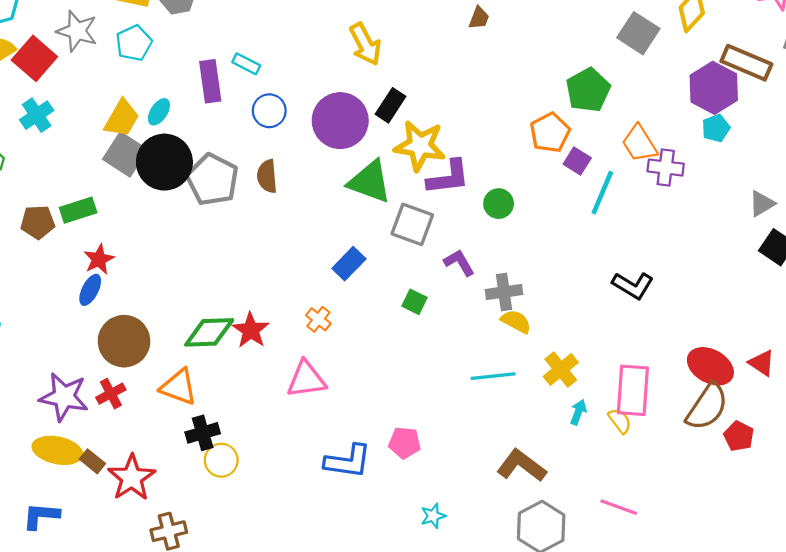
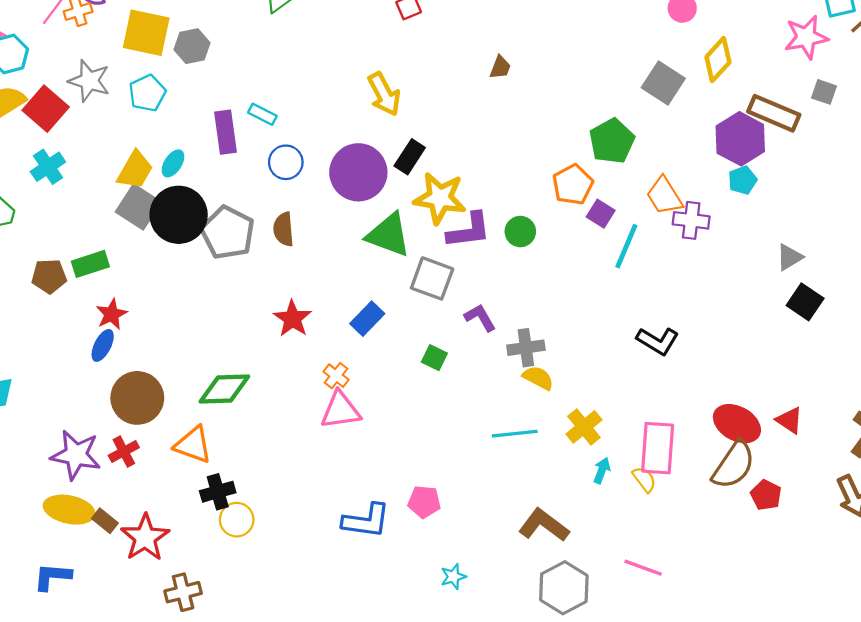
green circle: (499, 204) -> (520, 232), moved
red star: (251, 330) -> (292, 319), moved
pink triangle: (306, 379) -> (341, 410), moved

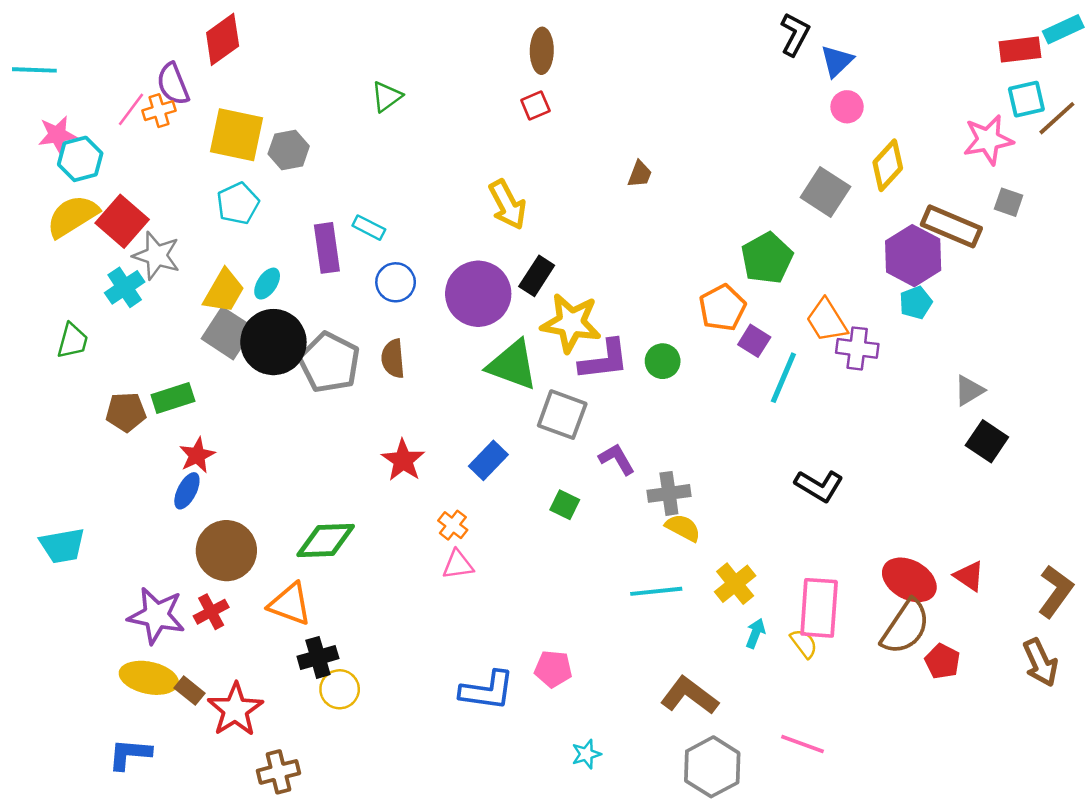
gray star: (89, 81) -> (156, 256), moved
pink triangle: (341, 410) -> (458, 565), size x0.7

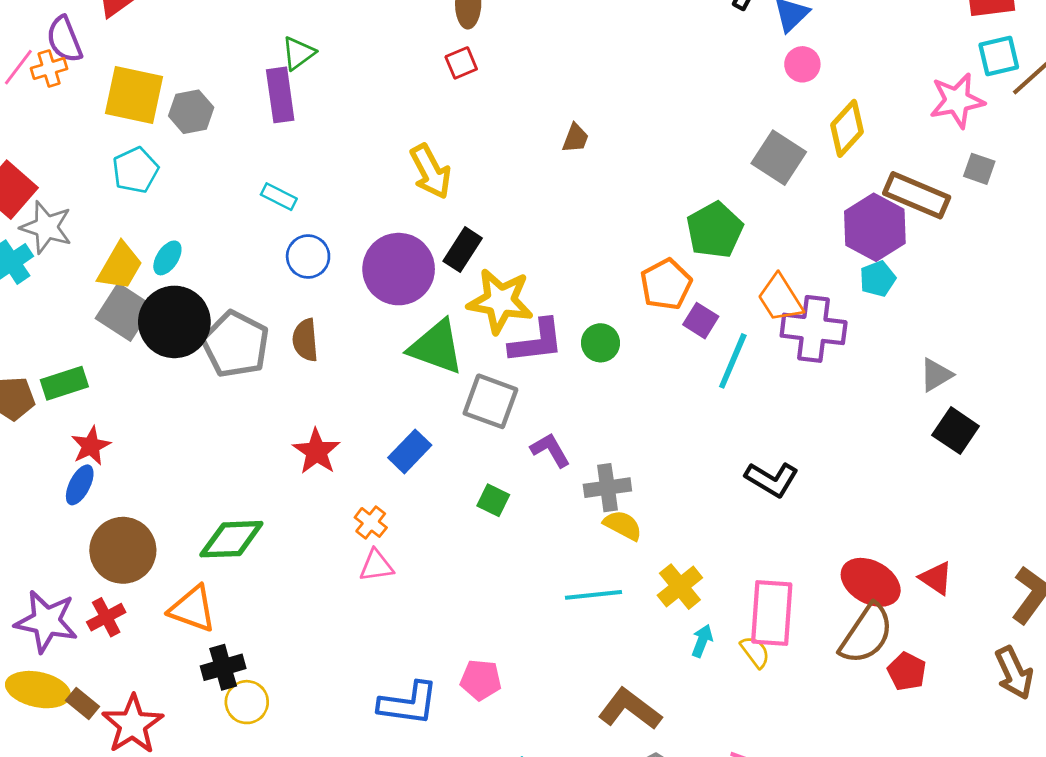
purple rectangle: (327, 248) -> (280, 95), moved
purple cross: (857, 348) -> (814, 329), size x1.4

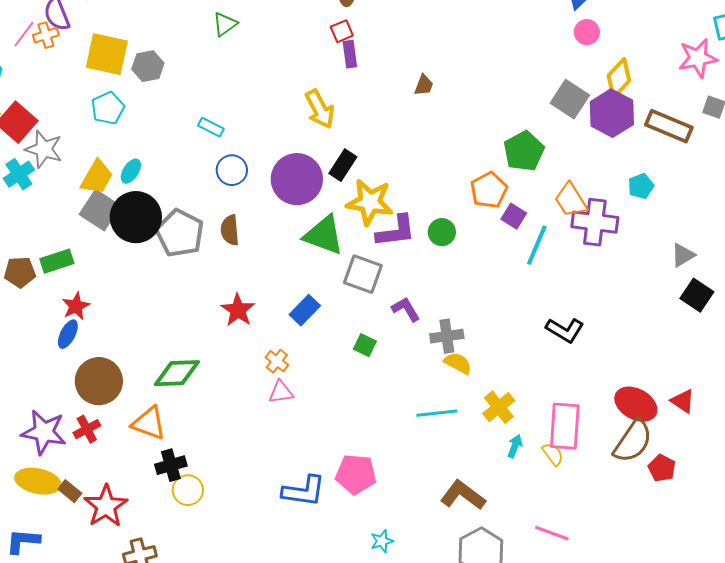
purple rectangle: (280, 95) -> (350, 54), moved, size x0.7
purple hexagon: (875, 227) -> (612, 113), moved
pink pentagon: (481, 680) -> (356, 474), size x1.4

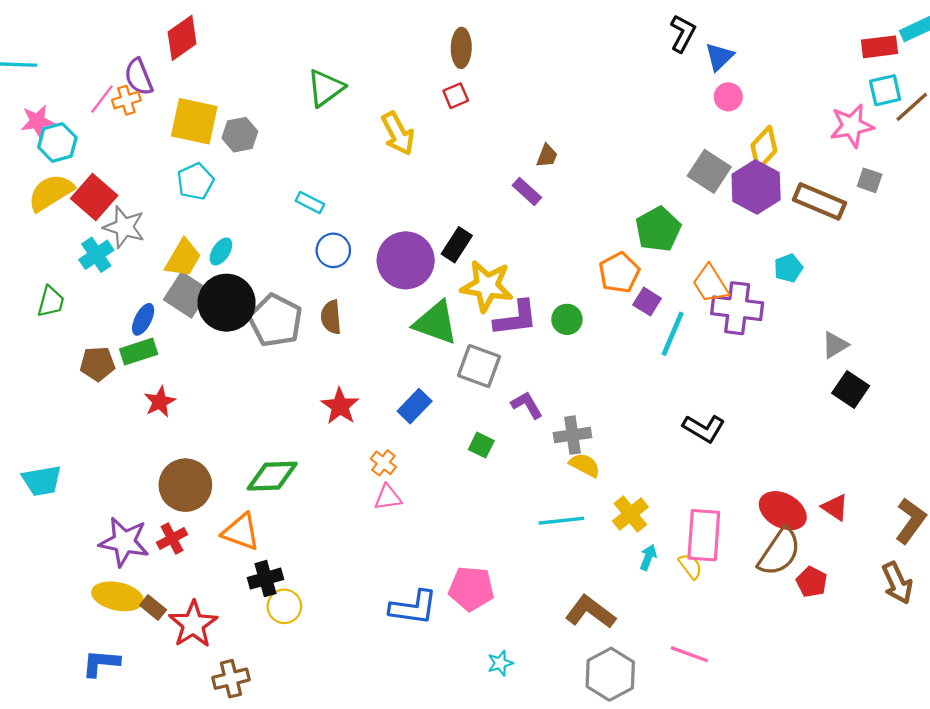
green triangle: (225, 24) -> (326, 88), size x1.4
purple rectangle: (350, 54) -> (527, 191), moved, turned -40
yellow arrow: (320, 109) -> (398, 134), moved
blue ellipse: (68, 334) -> (143, 319), moved

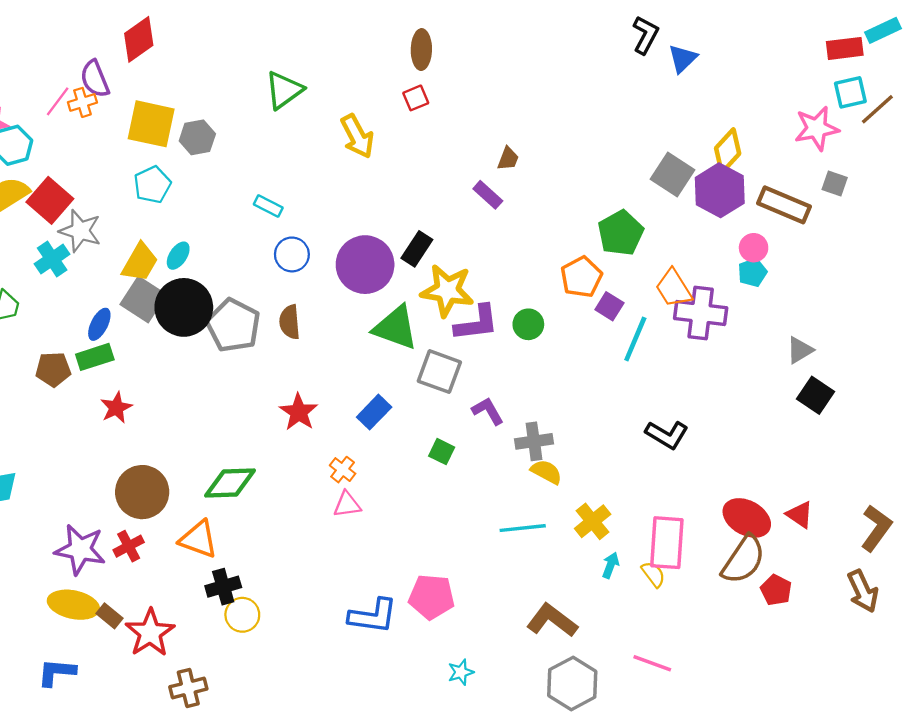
pink circle: (728, 97) -> (754, 248), moved

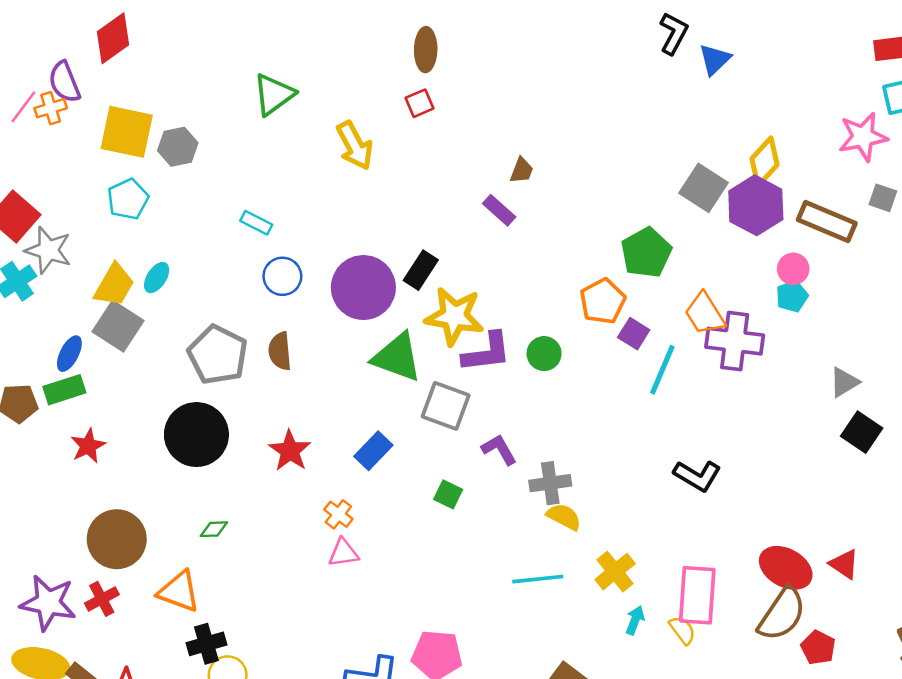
black circle: (184, 307) -> (196, 435), moved
green diamond: (230, 483) -> (214, 529), size x0.5

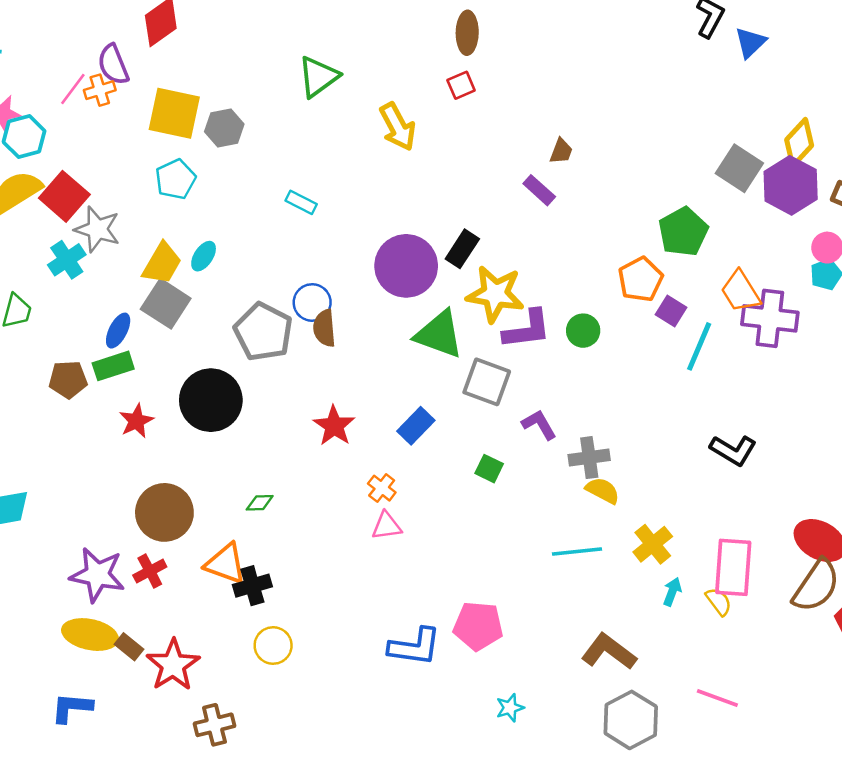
blue circle: (282, 276) -> (312, 303), moved
black circle: (196, 435) -> (211, 400), moved
black cross: (206, 644) -> (252, 586), moved

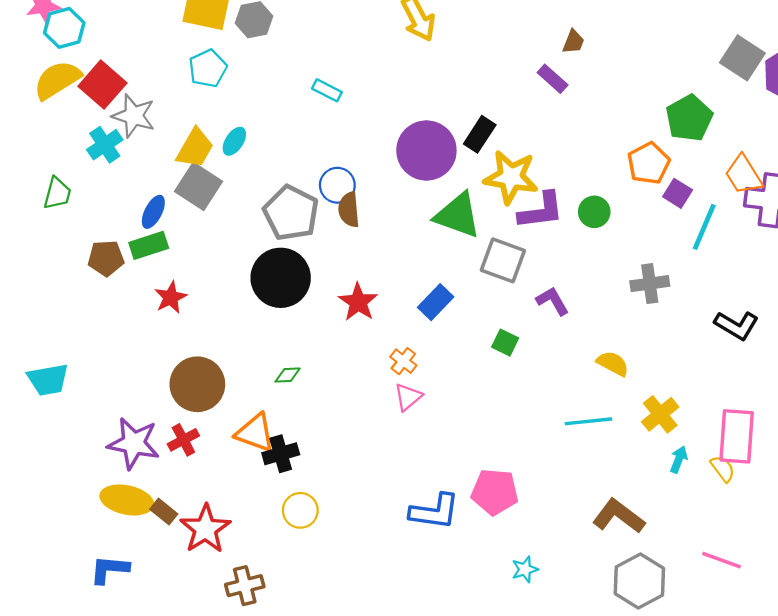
black circle: (211, 400) -> (281, 278), moved
gray cross: (589, 458) -> (650, 284), moved
pink triangle: (387, 526) -> (408, 397), turned -32

